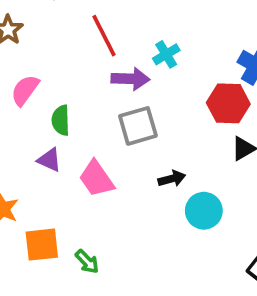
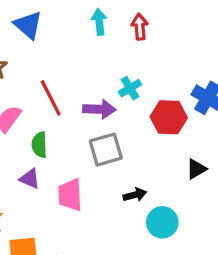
red line: (104, 36) -> (51, 98), moved
red hexagon: (228, 103) -> (169, 117), moved
pink trapezoid: (96, 179) -> (70, 195), turned 32

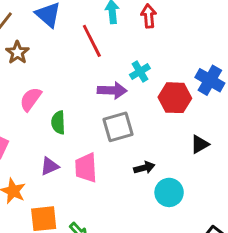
red line: (51, 98) -> (92, 41), moved
purple triangle: (30, 179) -> (50, 166), moved, turned -48

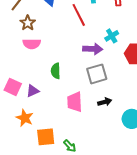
pink semicircle: (31, 99) -> (32, 44), moved, turned -126
purple triangle: (50, 166) -> (33, 91), moved
black arrow: (144, 168) -> (105, 102), moved

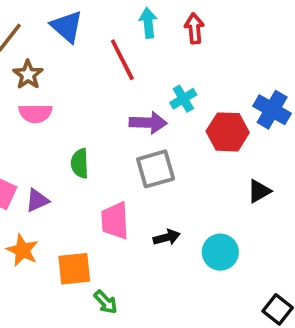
black arrow: (105, 102) -> (167, 237), moved
orange square: (46, 137) -> (74, 269), moved

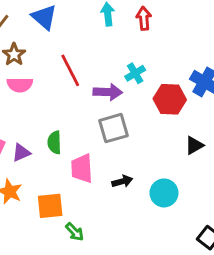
red line: (122, 60) -> (70, 70), moved
green semicircle: (80, 163) -> (54, 142), moved

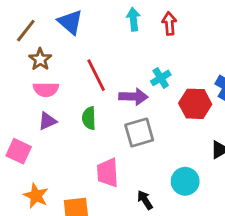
green semicircle: (54, 142) -> (89, 118), moved
purple triangle: (21, 153) -> (47, 121), moved
black arrow: (122, 181) -> (145, 200), moved, turned -108
cyan circle: (164, 193) -> (185, 181), moved

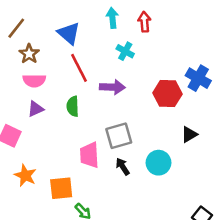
blue triangle: (70, 22) -> (69, 33), moved
cyan cross: (161, 78) -> (125, 51), moved, turned -30
gray square: (139, 133) -> (119, 136), moved
black arrow: (145, 200) -> (123, 167), moved

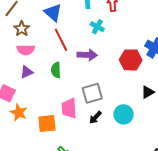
black arrow: (123, 167) -> (95, 117), turned -104
orange star: (25, 175) -> (19, 112), moved
orange square: (61, 188) -> (47, 123), moved

